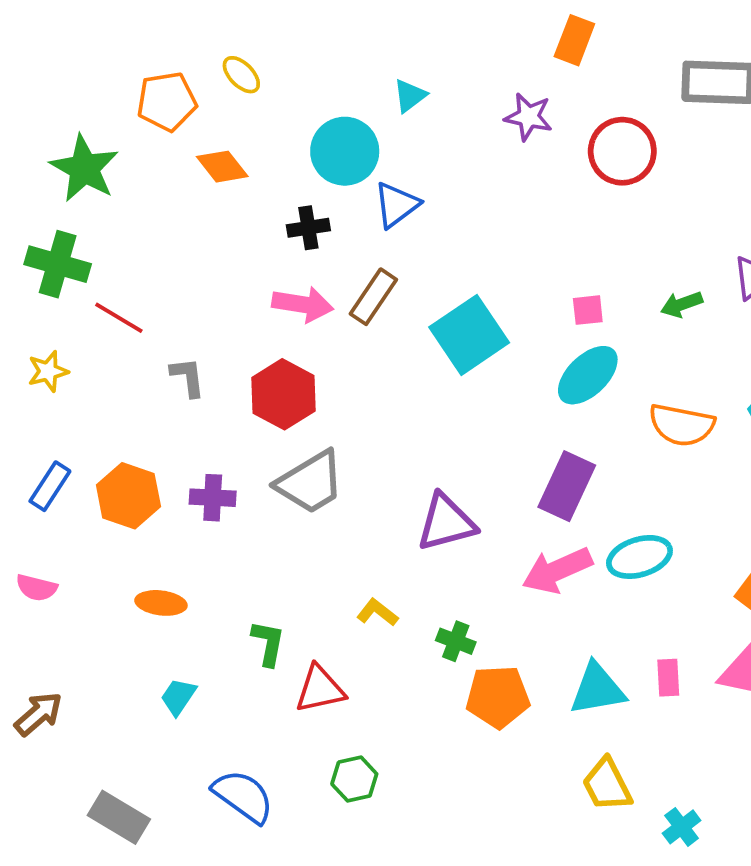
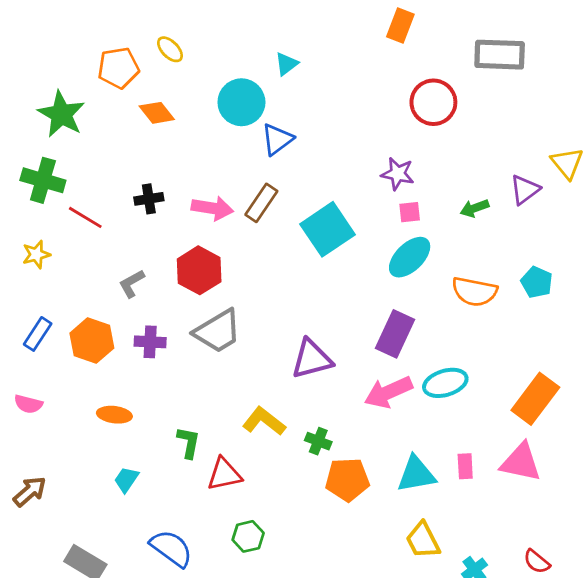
purple star: (528, 117) -> (398, 174), moved
black cross: (308, 228) -> (149, 199), moved
gray L-shape: (188, 377) -> (132, 284), moved, turned -112
yellow L-shape: (377, 613) -> (264, 421), size x1.5

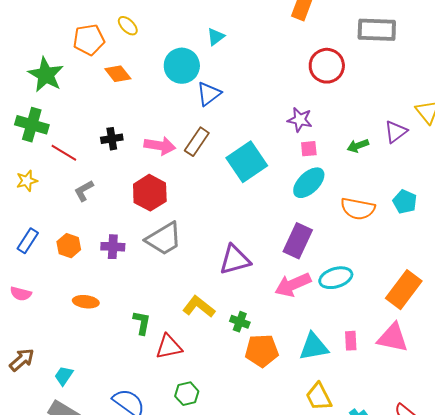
gray L-shape: (132, 284) -> (84, 191), moved
orange hexagon: (92, 341) -> (69, 246), size x0.7
cyan trapezoid: (126, 480) -> (64, 376), moved

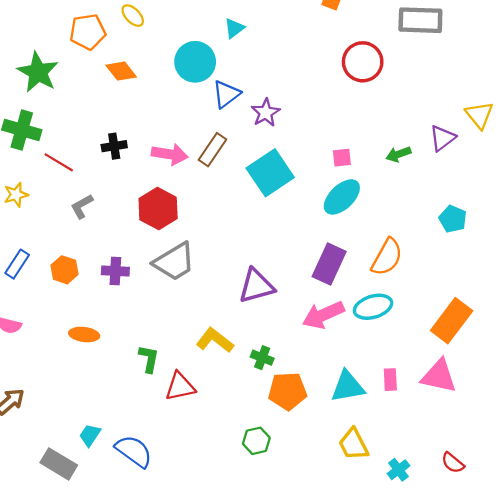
purple star: (300, 120) -> (266, 113), moved, turned 30
orange semicircle: (358, 209) -> (387, 257), moved, turned -72
cyan trapezoid: (64, 376) -> (90, 435), moved
green hexagon: (187, 394) -> (256, 441), moved

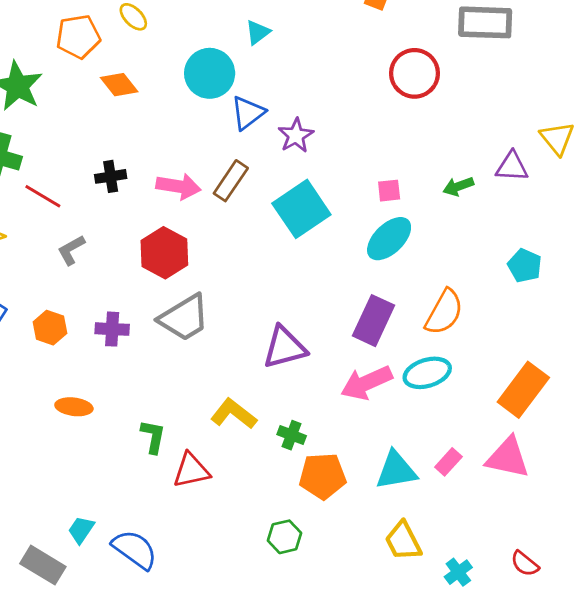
purple triangle: (442, 138) -> (512, 167), turned 40
pink rectangle: (390, 380) -> (448, 462), turned 45

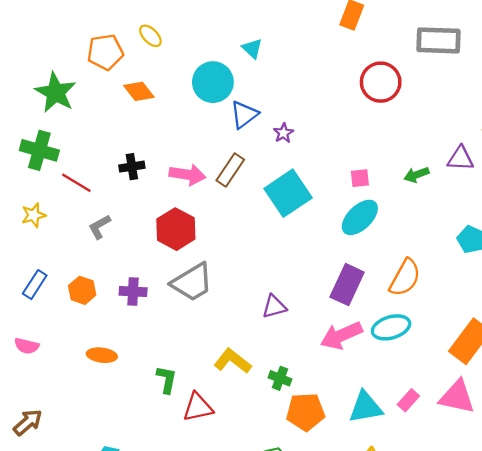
cyan triangle: (258, 32) -> (252, 49), turned -40
purple star: (296, 135) -> (283, 133), size x0.7
purple triangle: (284, 347) -> (274, 307), size x0.7

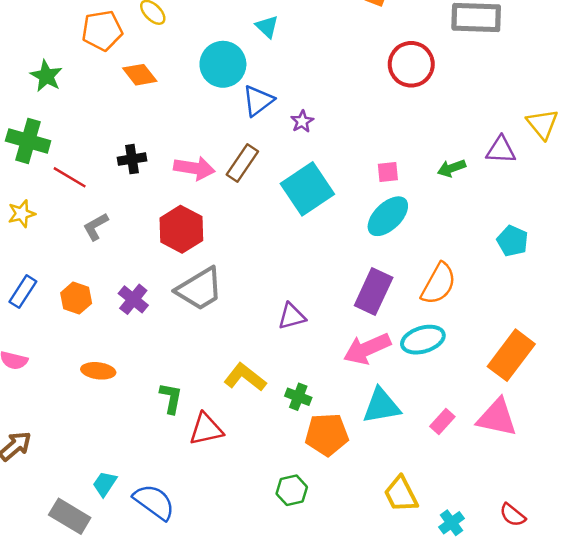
green star: (56, 93) -> (46, 76), size x0.7
purple cross: (133, 292) -> (133, 299), turned 36
cyan triangle: (366, 407) -> (381, 406), moved

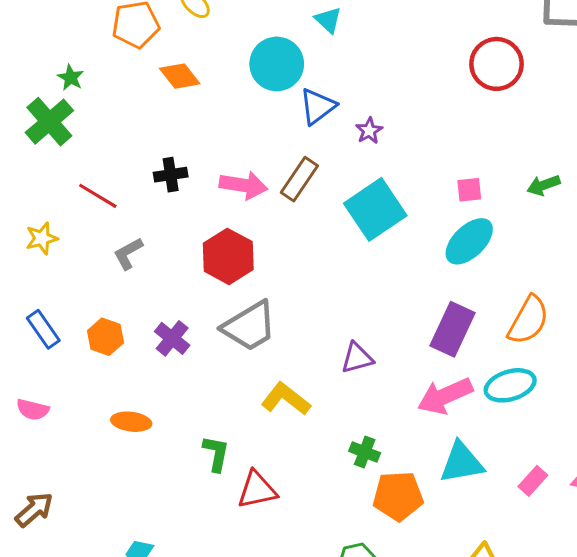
green star: (46, 76) -> (71, 78), size x0.7
green cross: (28, 141) -> (49, 122), moved, turned 33
blue rectangle: (23, 292) -> (43, 329), turned -68
yellow L-shape: (245, 377) -> (286, 399), moved

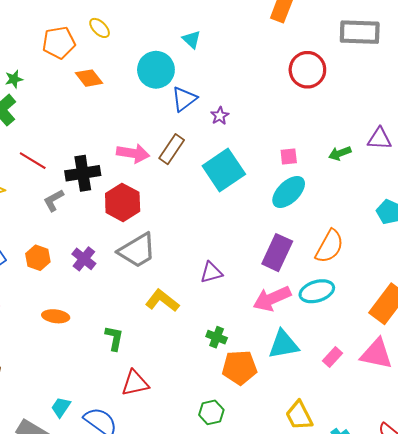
green star: (71, 78) -> (14, 79), turned 30
black cross: (171, 175) -> (83, 173), moved, size x1.5
red triangle: (257, 490) -> (135, 383), moved

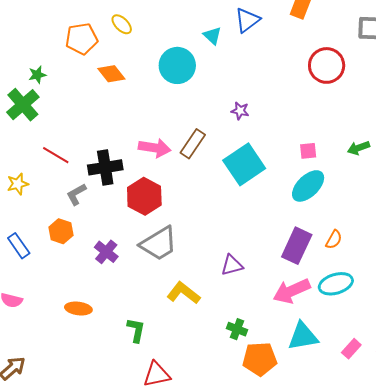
blue triangle: (184, 99) -> (247, 20), moved
purple star: (220, 116) -> (240, 111), turned -30
orange semicircle: (329, 246) -> (334, 239), moved, size x0.6
orange hexagon: (38, 258) -> (61, 231), moved

